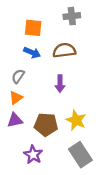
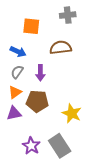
blue arrow: (32, 53) -> (18, 52), moved
purple arrow: (60, 84) -> (40, 73), moved
brown pentagon: (46, 125) -> (37, 101), moved
gray rectangle: (80, 155) -> (60, 146), moved

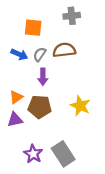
gray semicircle: (17, 72) -> (40, 54), moved
yellow star: (72, 113) -> (80, 106), moved

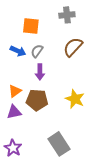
brown semicircle: (64, 50) -> (73, 47), moved, turned -40
purple star: (33, 154) -> (13, 148), moved

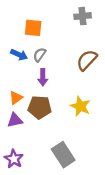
gray cross: (67, 15) -> (83, 16), moved
brown semicircle: (73, 47) -> (87, 60), moved

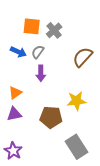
gray cross: (83, 16) -> (54, 30), moved, turned -35
yellow star: (80, 106) -> (76, 101), turned -30
brown pentagon: (40, 107) -> (51, 117), moved
gray rectangle: (63, 155) -> (76, 147), moved

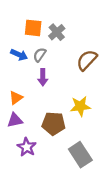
purple star: (13, 151) -> (27, 147), moved

